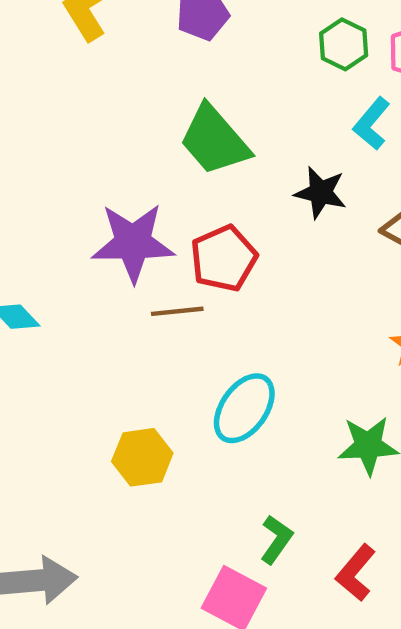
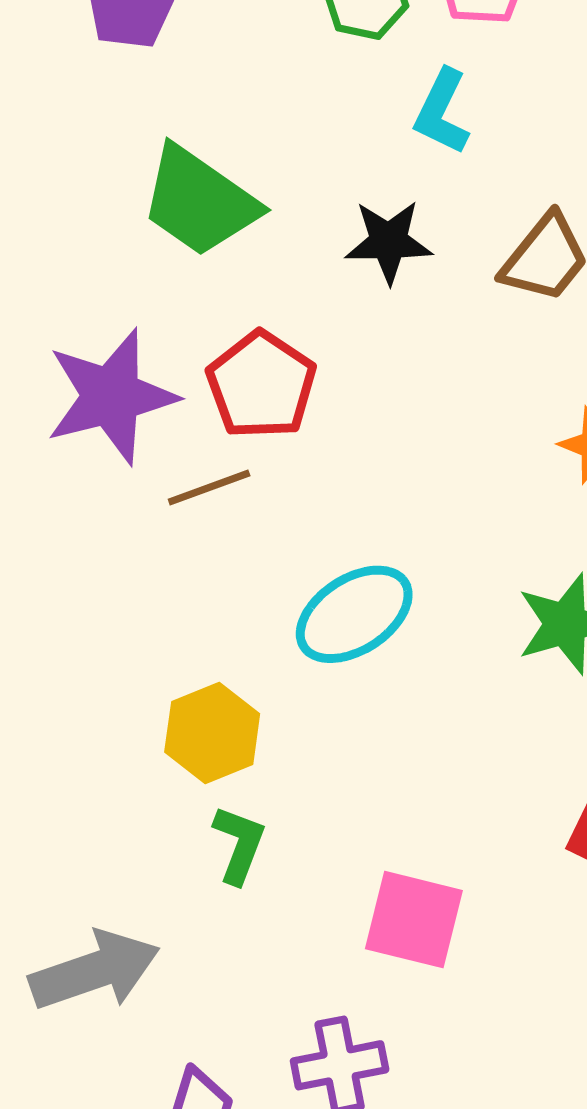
cyan ellipse: (244, 408) -> (354, 614), turned 36
green L-shape: (276, 539) -> (239, 844), moved

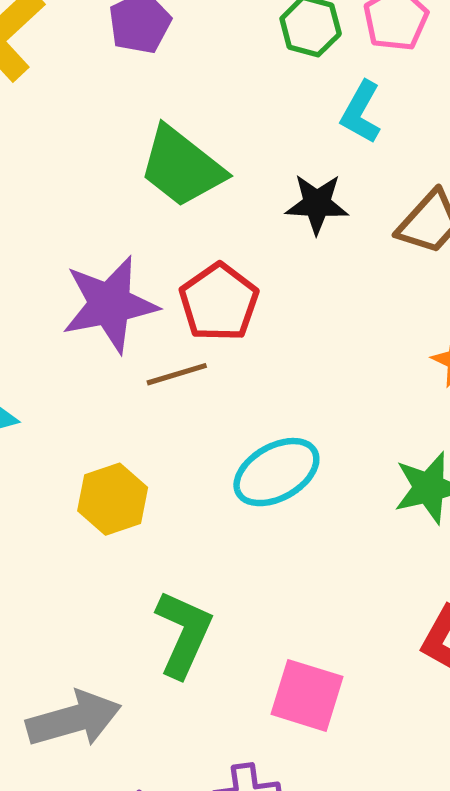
yellow hexagon: (212, 733) -> (113, 499), moved
green L-shape: (239, 844) -> (184, 634), size x1.5

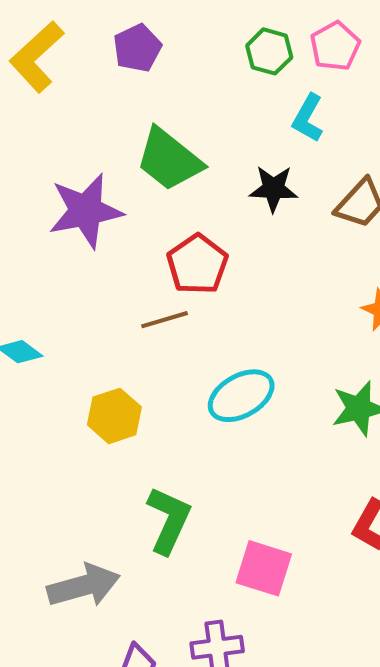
purple star: (110, 304) -> (86, 211), moved

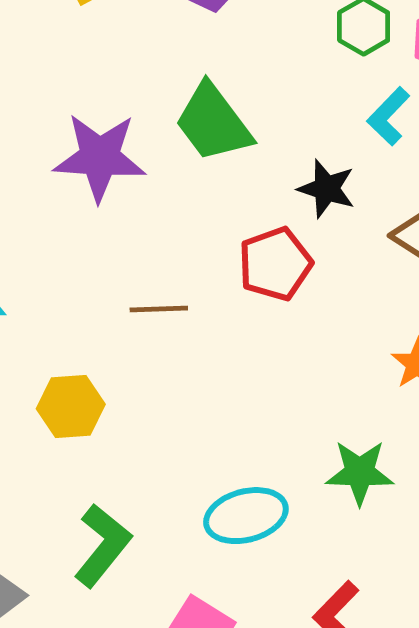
red pentagon: (197, 264) -> (275, 264), moved
cyan ellipse: (241, 396) -> (246, 516), moved

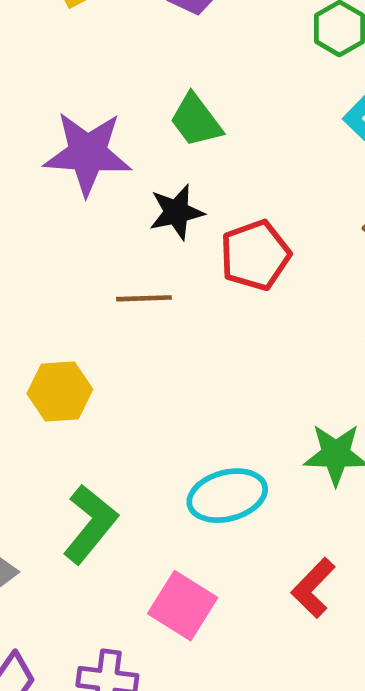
green trapezoid: (213, 123) -> (196, 120), size x0.7
black star: (327, 189) -> (177, 212), moved, turned -30

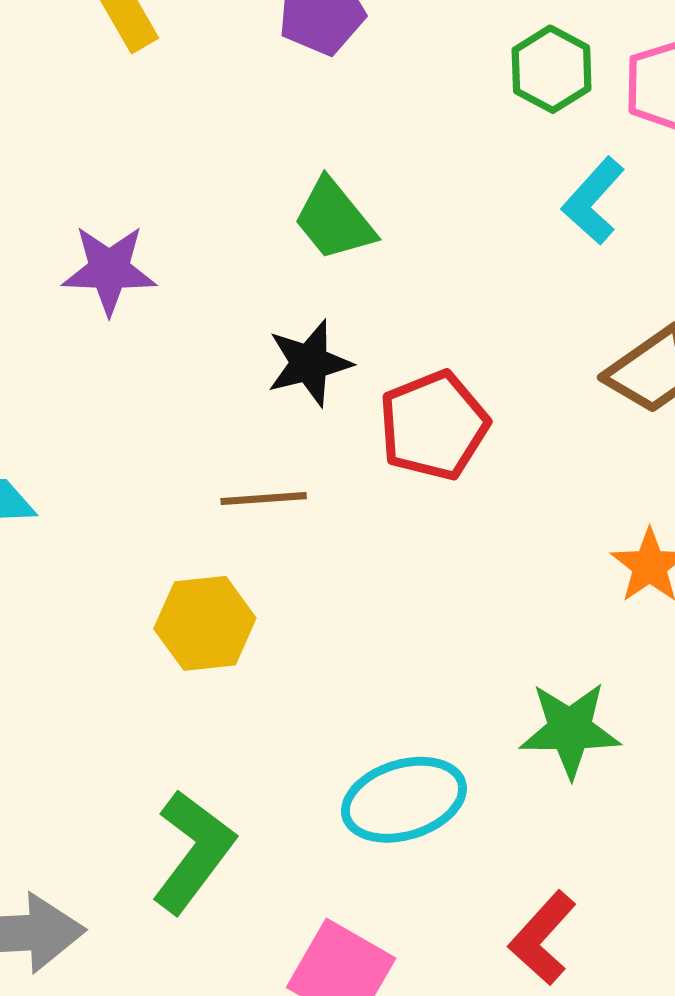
purple star: (87, 153) -> (109, 270), moved, size x0.7
yellow hexagon: (60, 391) -> (205, 623), moved

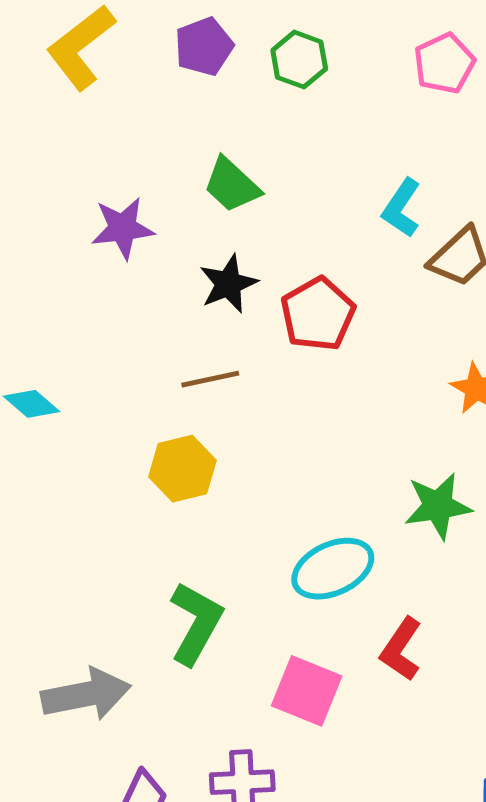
green hexagon: (552, 69) -> (299, 60), moved
cyan L-shape: (593, 201) -> (401, 208), moved
purple star: (109, 270) -> (123, 228), moved
red L-shape: (543, 938) -> (401, 649), moved

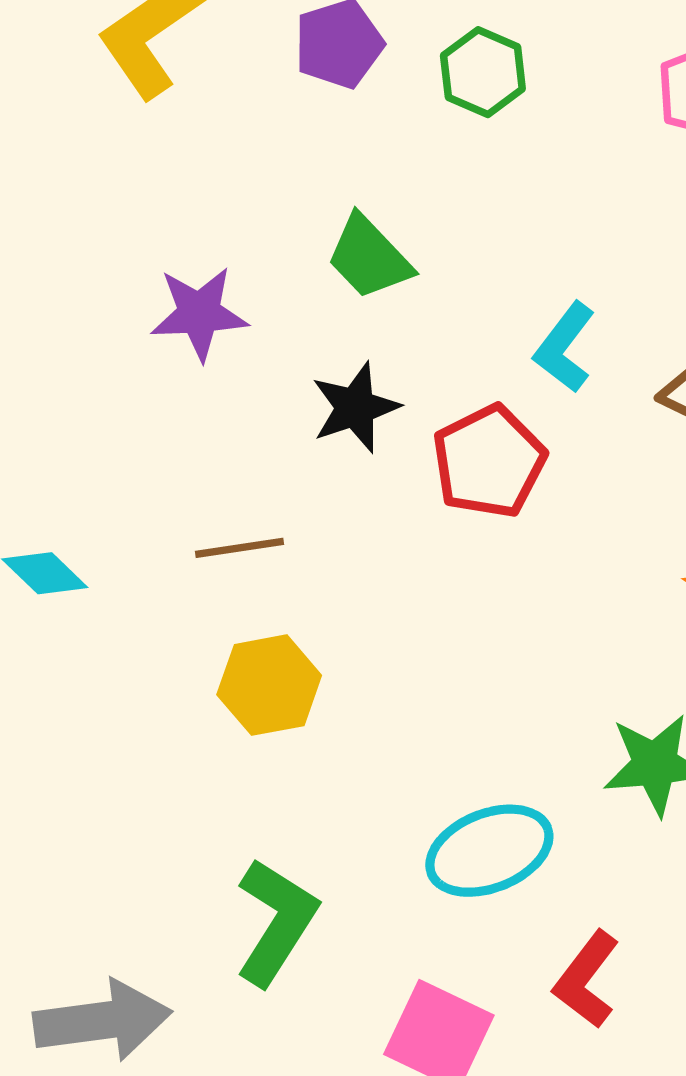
cyan L-shape: (401, 208) -> (564, 347), moved
brown line: (210, 379) -> (240, 548), moved

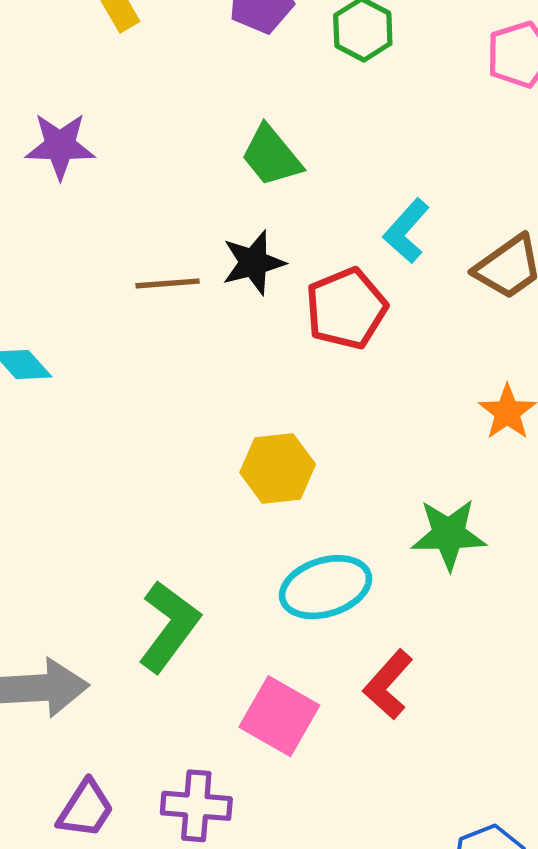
purple star: (199, 313) -> (60, 146), moved
brown line: (240, 548) -> (168, 283), moved
yellow hexagon: (269, 685) -> (278, 468), moved

